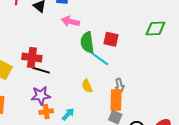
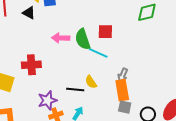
pink arrow: (70, 21) -> (61, 38), moved
black line: (41, 70) -> (75, 89), moved
gray arrow: (120, 85) -> (123, 75), turned 48

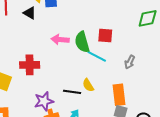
gray arrow: (123, 75) -> (130, 62), moved

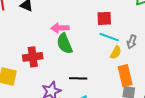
green semicircle: (82, 42) -> (65, 44), moved
cyan line: (97, 56) -> (109, 37), moved
yellow semicircle: (88, 85) -> (116, 52), moved, turned -112

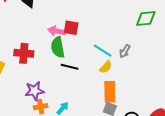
red square: (104, 18) -> (71, 28), moved
gray arrow: (132, 42) -> (125, 51), moved
black line: (78, 78) -> (70, 67), moved

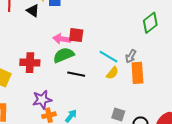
green diamond: (146, 18) -> (150, 23), turned -30
green semicircle: (58, 47) -> (64, 55), turned 80
orange rectangle: (110, 92) -> (137, 73), moved

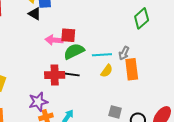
black triangle: (33, 11) -> (35, 14), moved
green semicircle: (64, 55) -> (74, 51), moved
cyan line: (109, 57) -> (102, 55), turned -30
red cross: (30, 63) -> (55, 75), moved

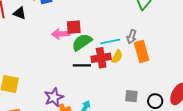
black triangle: (35, 14) -> (20, 13), moved
red cross: (55, 75) -> (101, 58), moved

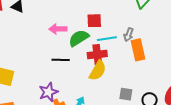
red square: (74, 27) -> (94, 21), moved
yellow semicircle: (117, 57) -> (98, 71), moved, size x1.5
black line: (82, 65) -> (61, 60), moved

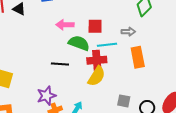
pink arrow: (58, 29) -> (65, 25), moved
gray arrow: (129, 35) -> (128, 32), moved, turned -112
green semicircle: (79, 38) -> (79, 43), turned 50

